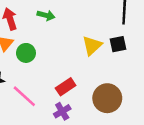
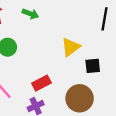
black square: (118, 44) -> (93, 66), moved

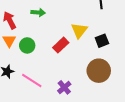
red rectangle: (41, 83) -> (61, 45), moved

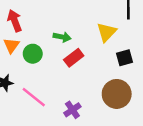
green arrow: (38, 12) -> (62, 37), moved
yellow triangle: (79, 30) -> (107, 32), moved

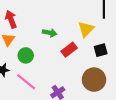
green circle: (33, 54) -> (26, 55), moved
red rectangle: (74, 58) -> (69, 50), moved

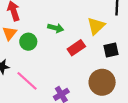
green circle: (26, 55) -> (28, 42), moved

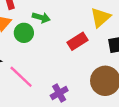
green arrow: (56, 28) -> (41, 18), moved

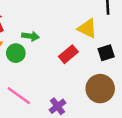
yellow triangle: (100, 17) -> (87, 28), turned -45

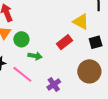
green arrow: (30, 36) -> (35, 56), moved

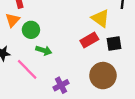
red rectangle: (65, 42) -> (89, 40), moved

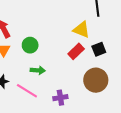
green circle: (31, 30) -> (30, 45), moved
purple cross: (61, 85) -> (60, 98), turned 32

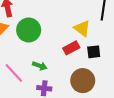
green circle: (30, 45) -> (29, 30), size x1.5
green arrow: (38, 70) -> (40, 66), moved

